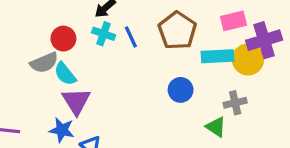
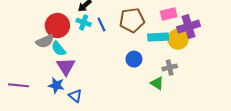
brown pentagon: (177, 31) -> (132, 20), turned 30
red circle: (63, 39) -> (57, 26), size x1.5

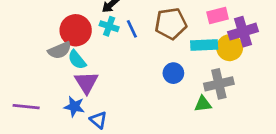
gray cross: (170, 67) -> (219, 84), size x1.5
green triangle: (157, 83) -> (203, 104), turned -40

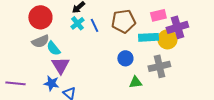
cyan cross: (109, 26) -> (77, 23), turned 32
red circle: (76, 30) -> (40, 17), moved
green triangle: (203, 104) -> (135, 82), moved

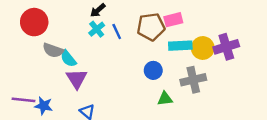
pink rectangle: (158, 15) -> (173, 20), moved
red circle: (40, 17) -> (34, 22), moved
purple cross: (177, 27) -> (226, 47), moved
gray semicircle: (40, 41) -> (53, 50), turned 42
blue star: (51, 83) -> (44, 106), moved

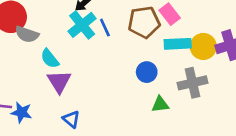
pink rectangle: (173, 20) -> (170, 14), turned 66
cyan cross: (97, 29) -> (82, 25), size x1.5
gray semicircle: (53, 50) -> (27, 34), moved

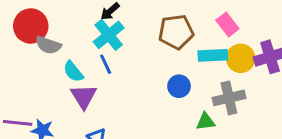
pink rectangle: (170, 14) -> (227, 25), moved
blue line: (105, 28) -> (106, 64), moved
green triangle: (160, 104) -> (205, 121), moved

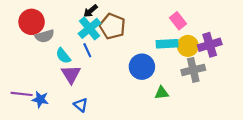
brown pentagon: (176, 32) -> (112, 26), moved, turned 30
gray semicircle: (48, 45) -> (45, 36), turned -36
blue circle: (179, 86) -> (142, 67), size x1.5
gray cross: (229, 98) -> (193, 70), moved

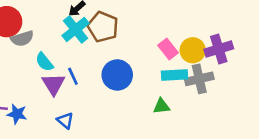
pink rectangle: (178, 21) -> (168, 49), moved
cyan rectangle: (167, 44) -> (174, 75), moved
blue line: (87, 50) -> (73, 76), moved
blue circle: (142, 67) -> (117, 75), moved

